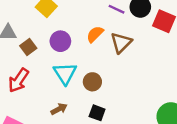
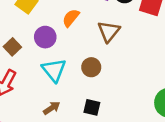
orange semicircle: (95, 34) -> (71, 18), moved
brown circle: (92, 82) -> (91, 67), moved

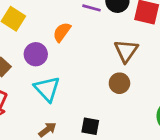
brown triangle: (109, 31) -> (126, 51), moved
brown circle: (91, 67) -> (119, 83), moved

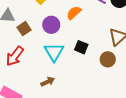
black square: (90, 126) -> (81, 47), moved

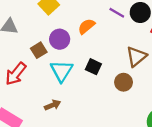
brown square: (24, 29) -> (39, 50), moved

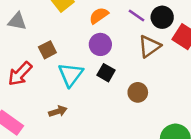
orange semicircle: (86, 26) -> (99, 16), moved
purple circle: (60, 39) -> (100, 44), moved
brown triangle: (136, 57) -> (149, 46), moved

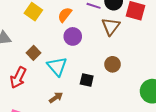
black square: (106, 73) -> (87, 80), moved

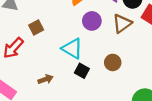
purple circle: (73, 36) -> (92, 21), moved
cyan triangle: (57, 66) -> (72, 48), moved, turned -35

